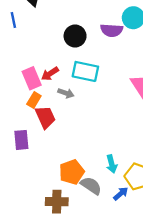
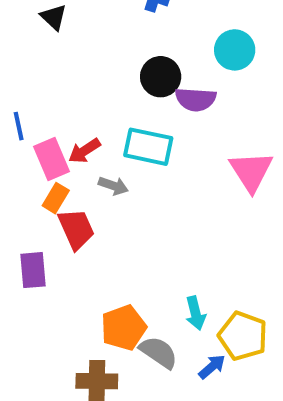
blue line: (13, 20) -> (19, 126), moved
purple semicircle: (112, 30) -> (196, 99), moved
black circle: (75, 36) -> (161, 77), moved

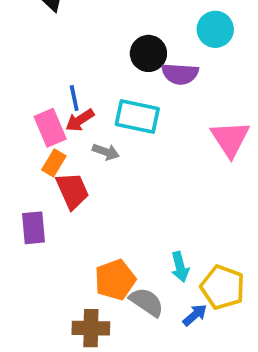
blue line: (19, 126) -> (74, 98), moved

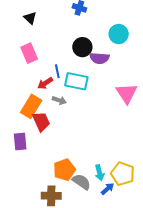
blue line: (74, 98) -> (57, 71), moved
pink rectangle: (50, 128) -> (29, 53), moved
orange rectangle: (54, 163) -> (31, 106), size x1.6
cyan arrow: (180, 267) -> (99, 173), moved

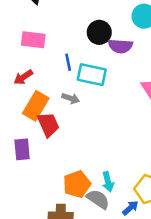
pink rectangle: (29, 53) -> (33, 40), turned -60
red arrow: (45, 83) -> (23, 77), moved
cyan arrow: (99, 173) -> (108, 182), moved

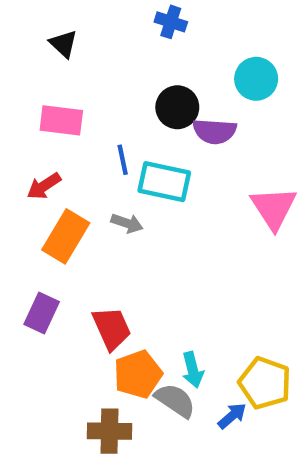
red trapezoid: (48, 124) -> (112, 328), moved
purple rectangle: (22, 149) -> (42, 313), turned 30

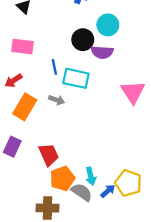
cyan circle: (256, 79) -> (108, 25), moved
blue arrow: (232, 416) -> (108, 191), moved

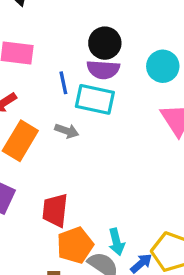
cyan circle: (108, 25) -> (163, 66), moved
purple semicircle: (102, 52) -> (103, 70), moved
red trapezoid: (49, 155) -> (55, 210), turned -150

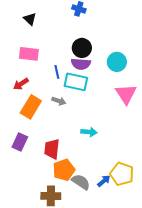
cyan arrow: (116, 242) -> (89, 132), moved, turned -70

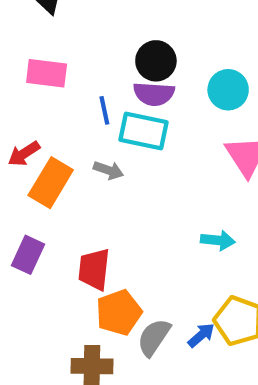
red arrow: (21, 84) -> (24, 154), moved
cyan arrow: (89, 132) -> (218, 240), moved
gray semicircle: (81, 182) -> (154, 337), turned -90

